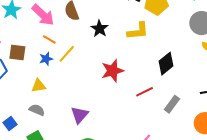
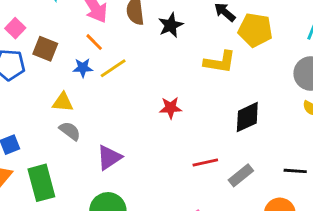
black star: (99, 29) -> (171, 25), moved
red star: (112, 71) -> (171, 108), size x0.7
red line: (145, 92) -> (205, 162), moved
gray semicircle: (37, 110) -> (70, 131), moved

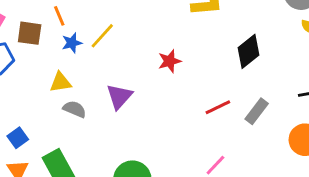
orange line: (94, 42) -> (59, 16), moved, turned 36
purple triangle: (109, 157) -> (119, 96), moved

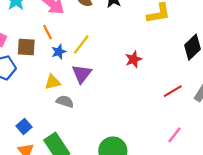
purple triangle: (119, 96) -> (82, 74), moved

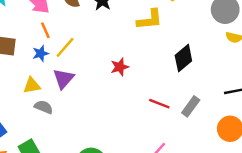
orange line: (48, 32) -> (45, 30), moved
red line: (173, 91) -> (159, 104), turned 48

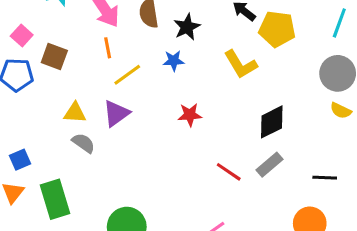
yellow L-shape: (150, 20) -> (241, 64), turned 52
blue star: (41, 53) -> (174, 61), moved
gray rectangle: (191, 106) -> (269, 165), moved

